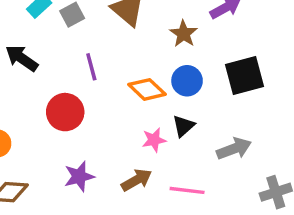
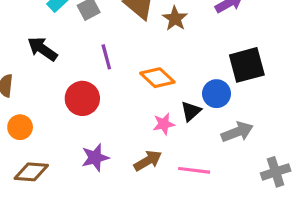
brown star: (184, 34) -> (175, 19), moved
blue circle: (187, 81) -> (216, 94), moved

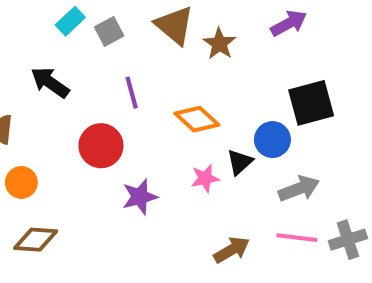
purple star: (95, 158) -> (140, 197), moved
brown arrow: (148, 161) -> (232, 250), moved
pink line: (194, 170) -> (297, 238), moved

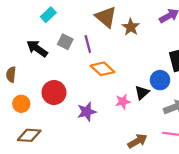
gray square: (109, 31) -> (65, 42), moved, turned -35
purple line: (132, 93) -> (88, 44), moved
orange diamond: (197, 119) -> (102, 69), moved
red circle: (101, 146) -> (54, 93), moved

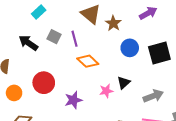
blue circle: (160, 80) -> (130, 48), moved

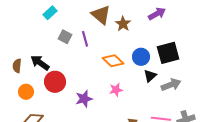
black arrow: (28, 43) -> (40, 63), moved
blue circle: (130, 48) -> (141, 57), moved
orange diamond: (88, 61) -> (113, 61), moved
black triangle: (124, 83) -> (150, 76), moved
gray arrow: (153, 96) -> (171, 85), moved

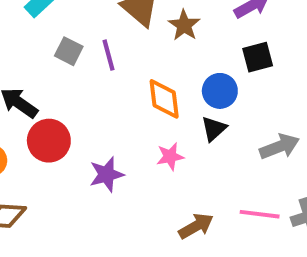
black square: (168, 53) -> (258, 57), moved, size x0.7
orange diamond: (113, 61) -> (164, 99), turned 40
black triangle: (150, 76) -> (214, 129), moved

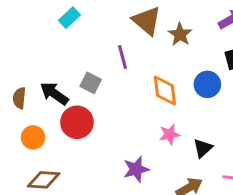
gray square: (69, 51) -> (91, 83), moved
black triangle: (214, 129) -> (203, 148), moved
purple star: (107, 174) -> (136, 169), moved

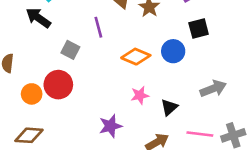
orange diamond: (165, 90) -> (136, 57), turned -60
black arrow: (54, 93) -> (38, 18), moved
orange circle: (33, 137) -> (32, 94), moved

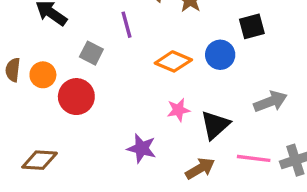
orange circle: (32, 94) -> (43, 75), moved
black triangle: (169, 107) -> (215, 125), size x1.4
purple star: (110, 126) -> (142, 148), turned 30

